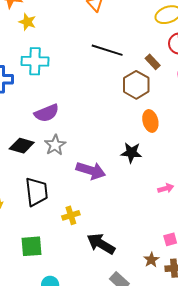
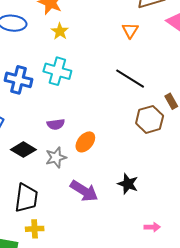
purple semicircle: (47, 113) -> (56, 124), size x0.7
orange ellipse: (150, 121) -> (85, 142), moved, turned 40
yellow cross: (71, 215) -> (35, 229), moved

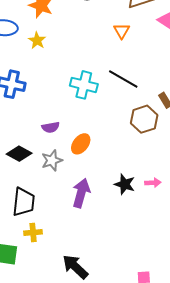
yellow star: (60, 31) -> (37, 40), moved
cyan cross: (57, 71) -> (84, 85), moved
purple arrow: (84, 191) -> (81, 193), turned -104
pink arrow: (152, 227) -> (153, 183), moved

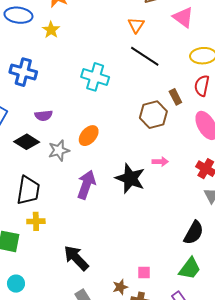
black line: (123, 79) -> (145, 56), moved
purple semicircle: (51, 127) -> (44, 116), moved
pink arrow: (153, 183) -> (160, 162), moved
black star: (125, 184) -> (130, 178), size x1.4

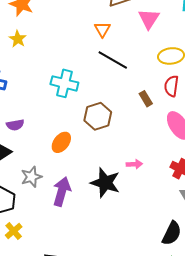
pink triangle: (183, 17) -> (149, 19), turned 30
brown hexagon: (153, 115) -> (98, 116), moved
gray star: (59, 150) -> (31, 177), moved
yellow cross: (36, 221) -> (14, 231), turned -36

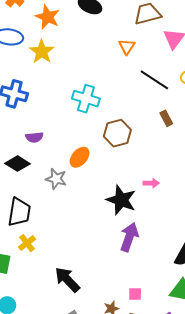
yellow star: (18, 39) -> (42, 52), size x1.4
black line: (113, 60) -> (154, 80), moved
gray star: (31, 177) -> (56, 179), moved, turned 30
purple arrow: (62, 191) -> (129, 237), moved

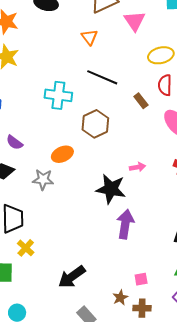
black line: (154, 80) -> (102, 77), moved
purple semicircle: (34, 137) -> (14, 142), turned 54
orange ellipse: (80, 157) -> (62, 154), turned 35
black arrow: (67, 280) -> (72, 277), turned -72

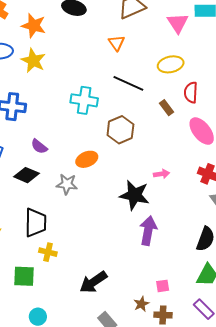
pink triangle: (134, 21) -> (178, 23), moved
yellow ellipse: (161, 55) -> (171, 64), moved
yellow cross: (26, 248) -> (48, 252), turned -30

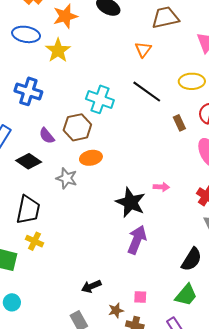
orange star: (34, 26) -> (65, 16), turned 30
brown hexagon: (120, 130) -> (77, 127), moved
black arrow: (93, 282) -> (91, 286), moved, size x0.7

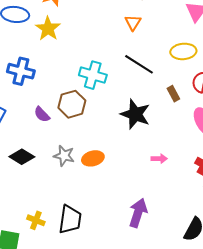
orange ellipse: (91, 158) -> (93, 158), moved
black diamond: (29, 161) -> (22, 157), moved
black star: (131, 202) -> (135, 114), moved
black trapezoid: (28, 210) -> (70, 220), moved

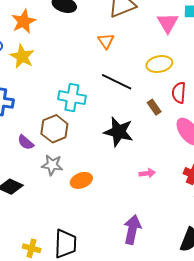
gray star: (64, 156) -> (52, 165), moved

